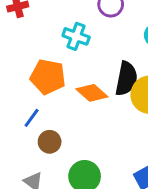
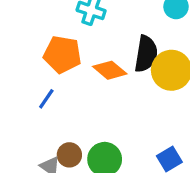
brown circle: (50, 142) -> (69, 155), moved

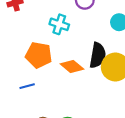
blue line: (46, 99) -> (27, 86), turned 40

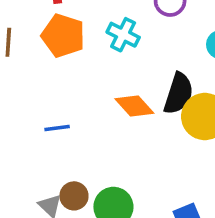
orange pentagon: (39, 55) -> (63, 36), moved

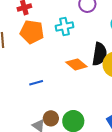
cyan cross: (123, 35) -> (64, 27), turned -30

